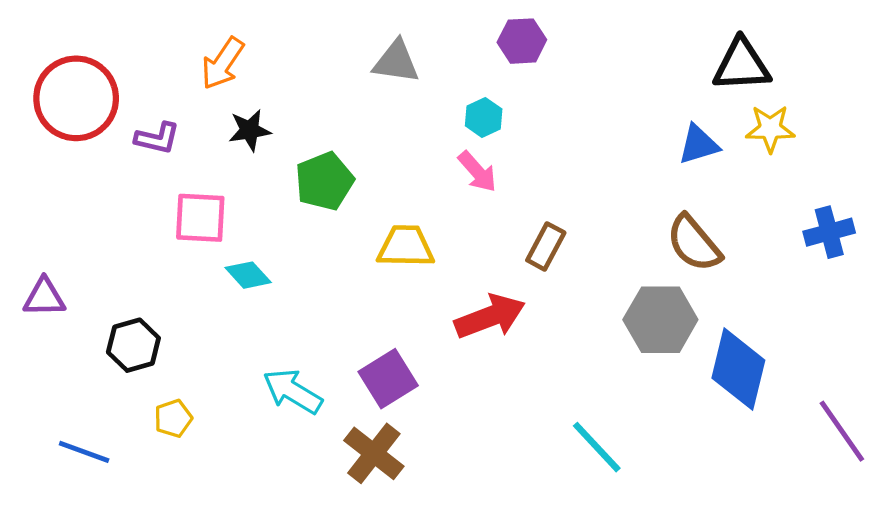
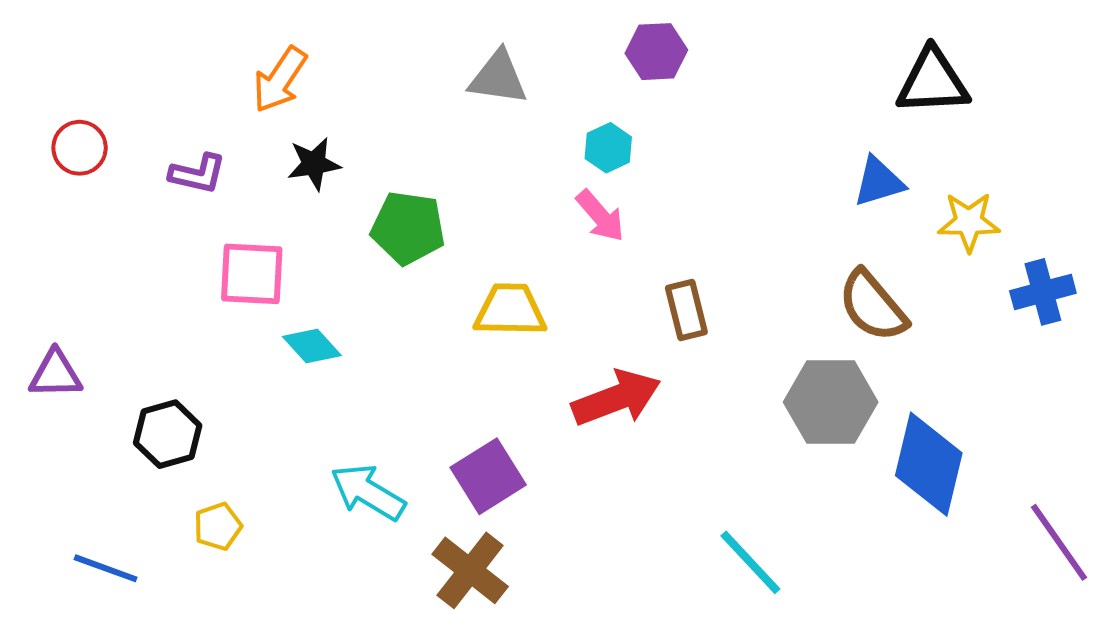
red circle: (76, 98) -> (80, 148), moved, size x0.5
yellow star: (770, 129) -> (969, 222), moved
green pentagon: (324, 181) -> (408, 228), turned 30
brown rectangle: (546, 246) -> (686, 310), turned -42

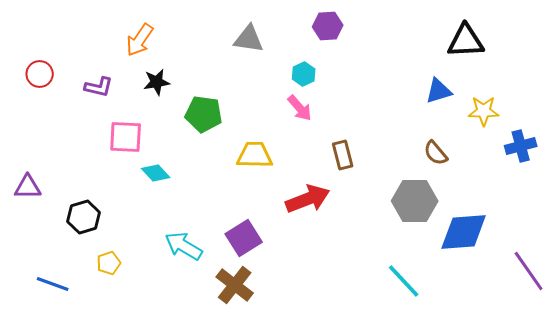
brown semicircle: (873, 306) -> (436, 153), size x0.7
blue diamond: (929, 464) -> (464, 232), turned 72
cyan line: (750, 562) -> (404, 281), moved

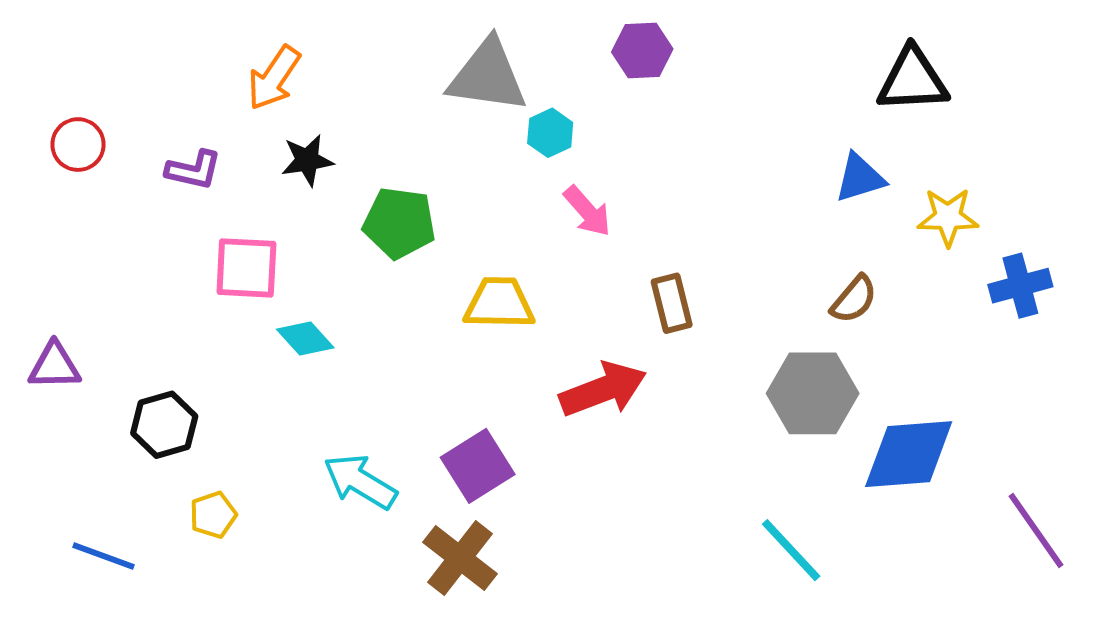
gray triangle: (249, 39) -> (487, 76), size x1.4
cyan hexagon: (304, 74) -> (550, 133), moved
brown semicircle: (436, 153) -> (854, 299), turned -100

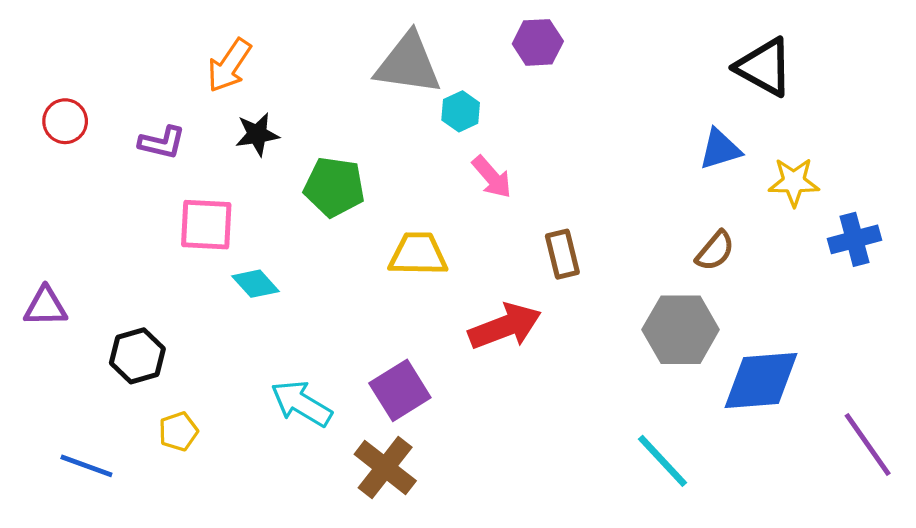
black triangle: (913, 80) -> (764, 67), turned 32

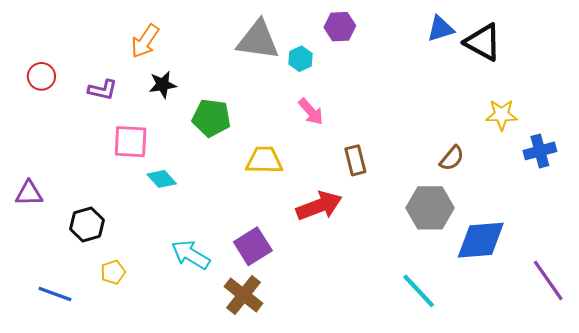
cyan hexagon: (461, 111) -> (300, 59), moved
blue triangle: (720, 149) -> (440, 29), moved

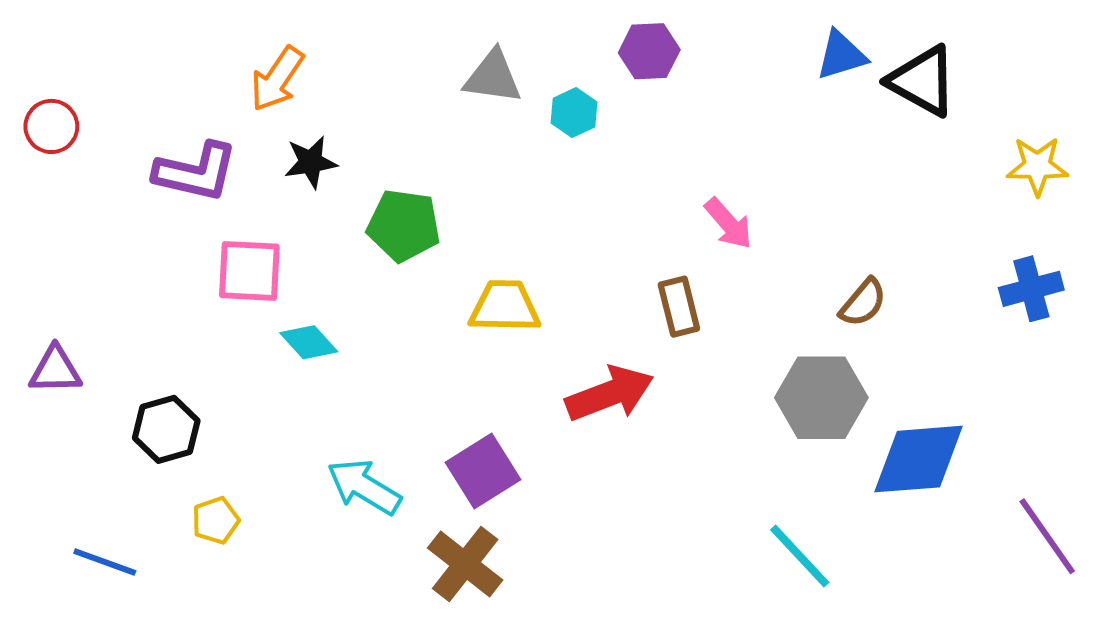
gray triangle: (258, 40) -> (493, 77), size x0.7
red circle: (41, 76) -> (51, 126), moved
purple L-shape: (103, 90) -> (196, 172), size x1.5
pink arrow: (311, 112) -> (728, 223), moved
yellow star: (502, 115) -> (1037, 166), moved

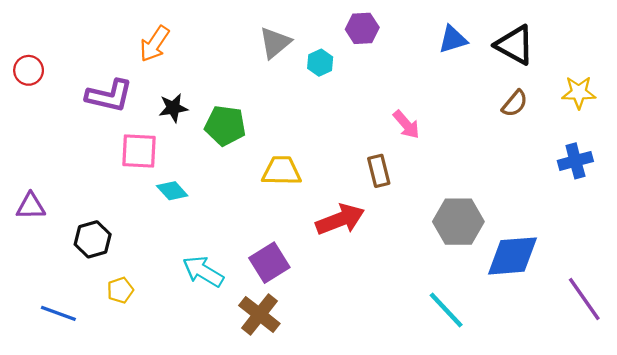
blue triangle: (841, 55) -> (453, 39), moved
gray triangle: (493, 77) -> (275, 43), turned -48
black star: (311, 162) -> (173, 108), moved
brown semicircle: (863, 303) -> (515, 103), moved

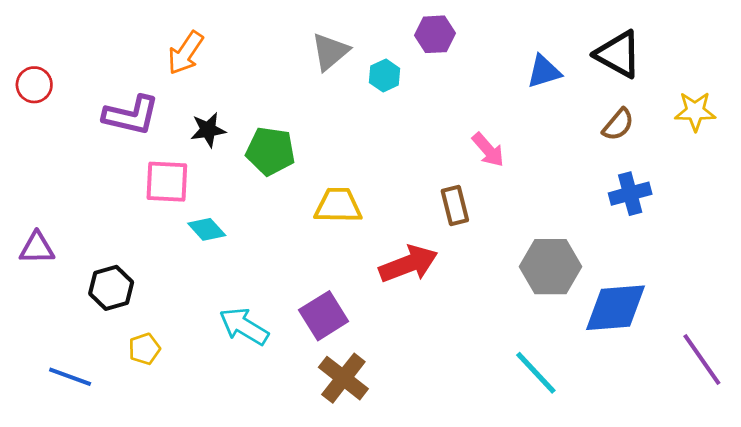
blue triangle: (453, 39) -> (544, 71), moved
blue cross: (575, 161) -> (630, 194), moved
brown cross: (259, 314) -> (343, 378), moved

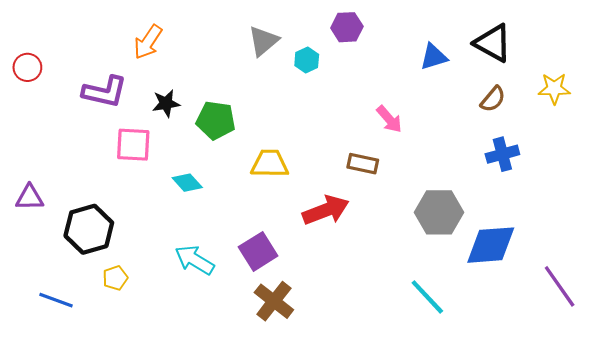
brown rectangle: (455, 206) -> (363, 164), turned -64
cyan diamond: (207, 229) -> (187, 183), moved
black hexagon: (111, 288) -> (89, 229), size x1.4

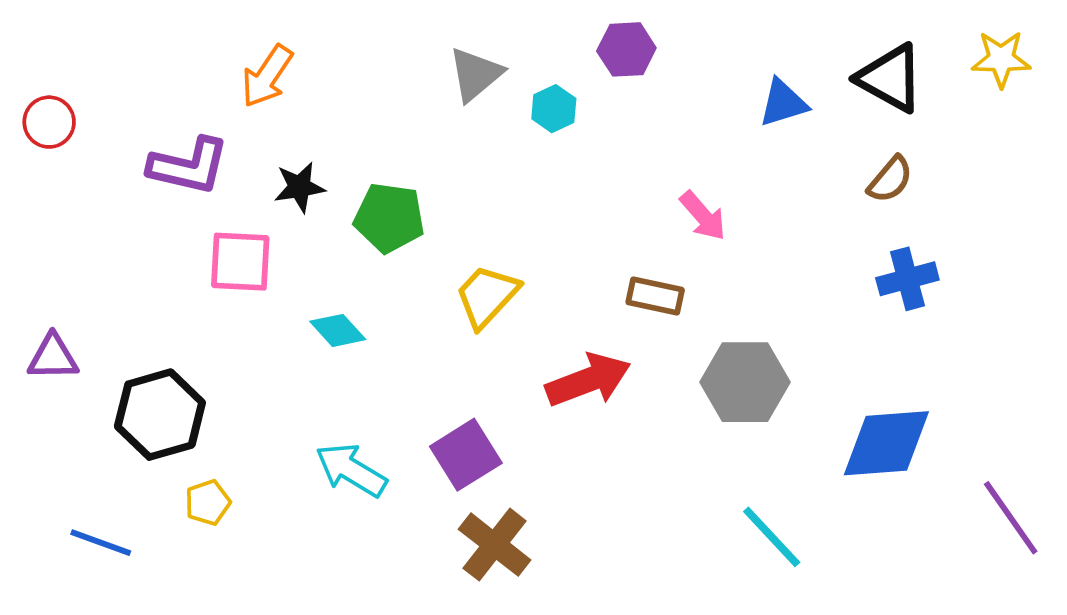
yellow star: (554, 89) -> (1001, 59), moved
yellow trapezoid: (270, 164) -> (487, 296), turned -48
gray hexagon: (439, 212) -> (745, 382), moved

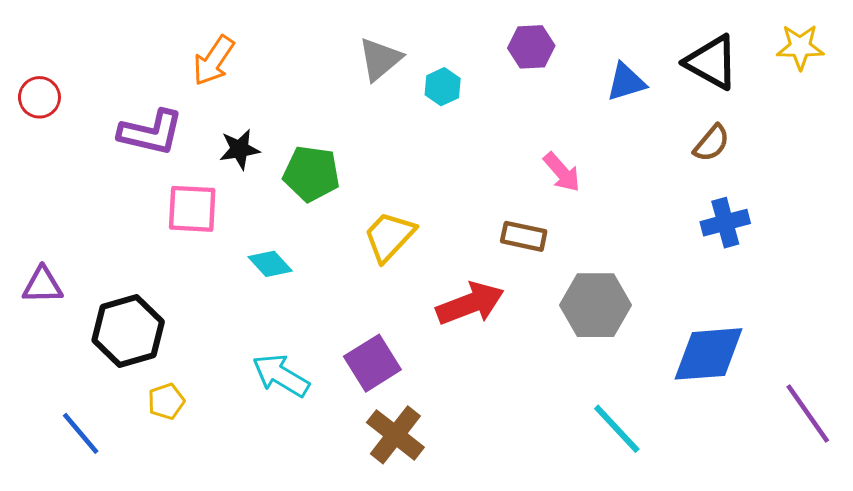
purple hexagon: (626, 49) -> (531, 47), moved
blue line: (101, 543) -> (81, 433), turned 30

